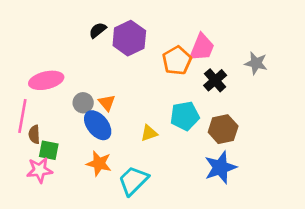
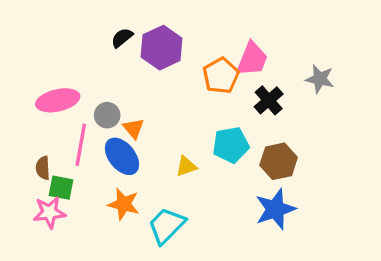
gray circle: (83, 103) -> (107, 115), moved
pink line: (22, 116) -> (81, 145), moved

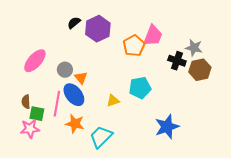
pink ellipse: (58, 100) -> (35, 61), turned -35
black cross: (269, 100) -> (177, 61), moved, turned -30
pink line: (81, 145) -> (57, 104), moved
brown hexagon: (279, 161) -> (200, 70), moved

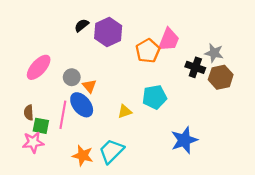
orange star: (75, 124) -> (83, 156), moved

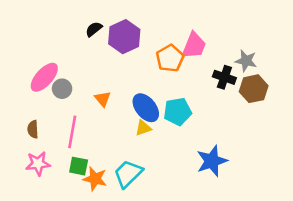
gray circle: (72, 77) -> (62, 89), moved
blue ellipse: (82, 105) -> (146, 108), moved
green square: (41, 126) -> (79, 166), moved

